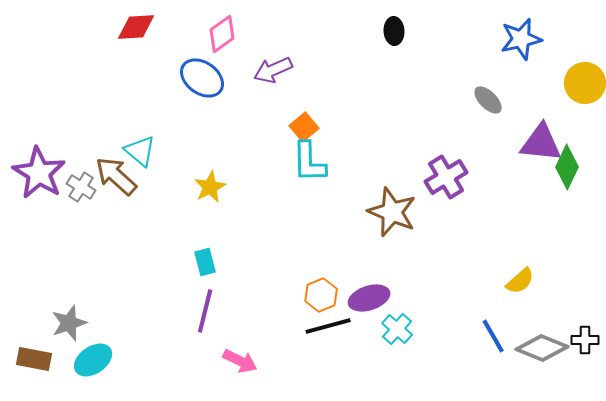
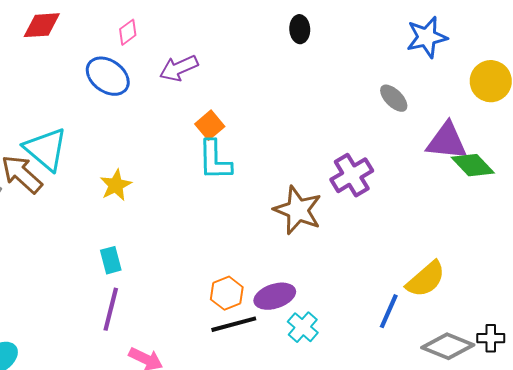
pink diamond: (222, 34) -> (128, 32), size x0.7
cyan triangle: (140, 151) -> (46, 149), size x1.4
green diamond: (567, 167) -> (473, 165), turned -69
yellow semicircle: (520, 281) -> (426, 279), size x1.4
blue line: (493, 336) -> (389, 311), moved, turned 54

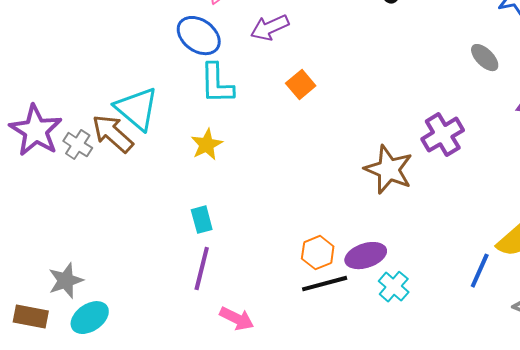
cyan L-shape: (215, 160) -> (217, 84), moved

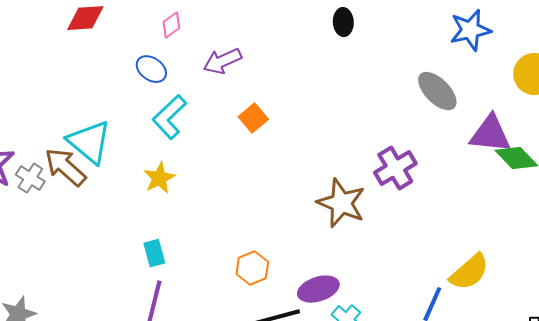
blue ellipse: (199, 36) -> (151, 69), size x0.7
gray ellipse: (485, 58) -> (437, 91), size x1.4
cyan L-shape: (217, 84) -> (169, 117), turned 48
orange hexagon: (318, 253) -> (252, 268), moved

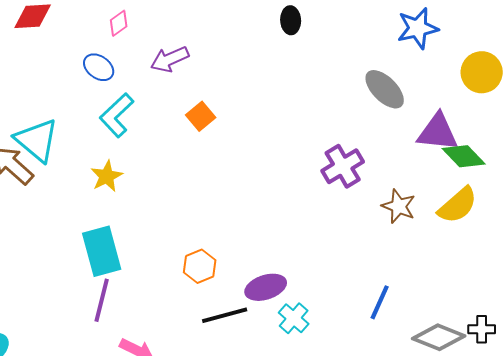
brown star: (341, 203) -> (399, 206), moved, size x0.7
cyan rectangle: (154, 253) -> (102, 251), size x1.8
yellow semicircle: (469, 272) -> (458, 205), moved

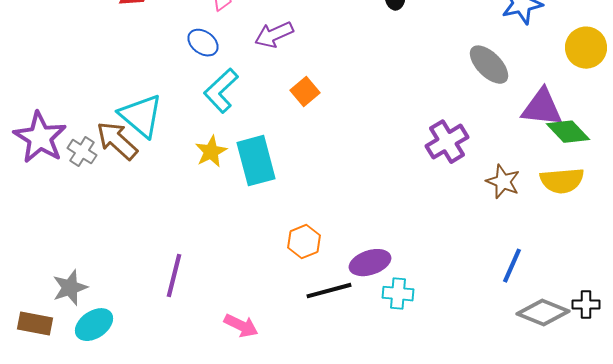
yellow semicircle: (458, 205) -> (562, 181), turned 36
cyan rectangle: (102, 251) -> (256, 161), moved
purple line: (102, 300) -> (174, 276), moved
blue line: (380, 302) -> (512, 266), moved
cyan cross: (294, 318) -> (398, 294), turned -36

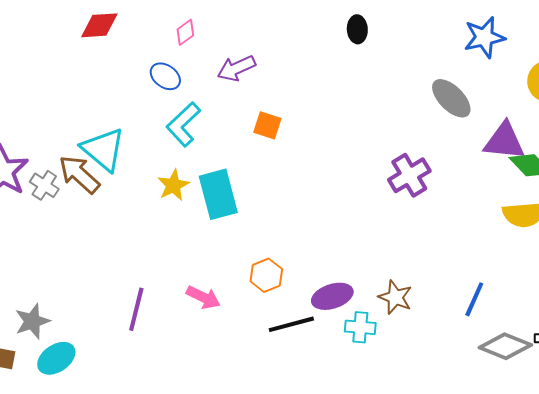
orange square: (305, 92) -> (267, 125), turned -32
brown star: (503, 182) -> (395, 297), moved
pink arrow: (241, 326) -> (203, 297), moved

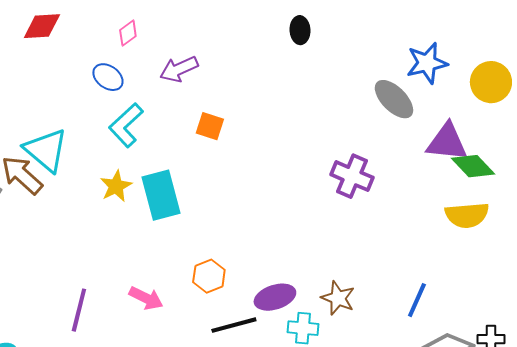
blue star: (484, 37) -> (427, 63), moved
purple cross: (409, 175) -> (352, 176), turned -36

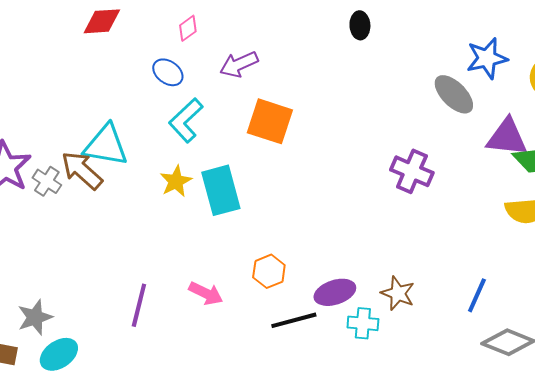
orange square: (210, 126) -> (270, 121), size x1.6
cyan triangle: (46, 150) -> (106, 145), turned -30

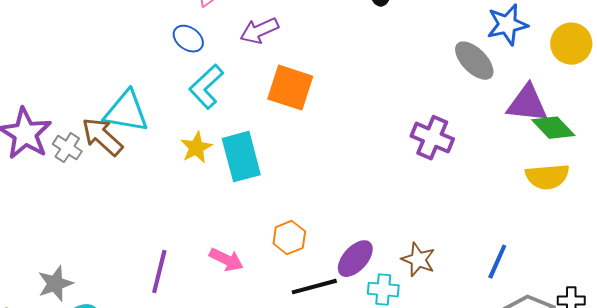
purple ellipse: (335, 292) -> (355, 259), turned -30

